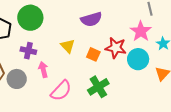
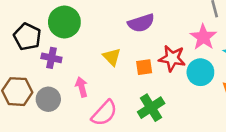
purple cross: (28, 51) -> (51, 58), moved
orange square: (93, 54) -> (144, 67), turned -32

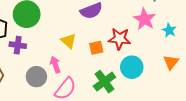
cyan circle: (200, 72) -> (132, 67), moved
pink arrow: (82, 87) -> (55, 65), moved
gray circle: (48, 99) -> (36, 77), moved

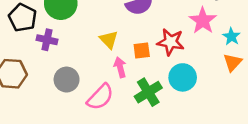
orange triangle: (171, 62) -> (232, 62), moved
pink arrow: (55, 65) -> (120, 67), moved

